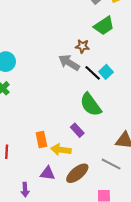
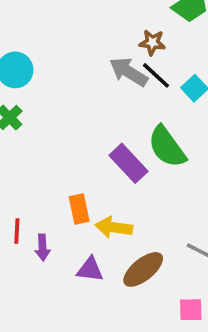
black line: (93, 73) -> (156, 75), moved
purple rectangle: (77, 130) -> (129, 163), moved, size x1.5
purple arrow: (25, 190) -> (43, 247), moved

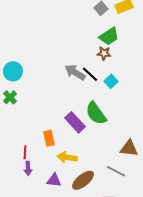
brown star: (152, 42) -> (104, 53), moved
orange rectangle: (79, 209) -> (49, 138), moved
red line: (17, 231) -> (25, 152), moved

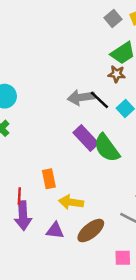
gray arrow: (75, 72) -> (81, 97), turned -40
purple rectangle: (75, 122) -> (86, 138), moved
purple arrow: (28, 168) -> (23, 216), size x1.6

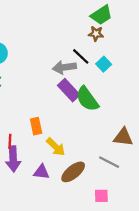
gray arrow: (81, 97) -> (64, 67), moved
yellow arrow: (71, 202) -> (56, 147), turned -144

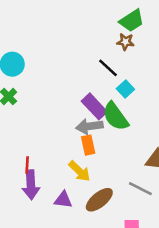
cyan square: (104, 64) -> (125, 89), moved
gray arrow: (64, 67) -> (89, 126), moved
orange rectangle: (36, 126) -> (88, 145), moved

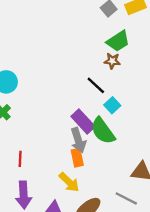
gray arrow: (89, 126) -> (78, 140), turned -100
red line: (27, 165) -> (20, 159), moved

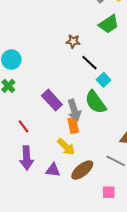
brown star: (112, 61) -> (73, 41), moved
purple rectangle: (83, 122) -> (52, 100), moved
red line: (20, 159) -> (24, 126), turned -40

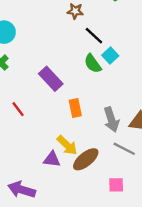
green semicircle: (95, 102) -> (93, 64), moved, size x0.7
gray arrow: (74, 110) -> (111, 120), moved
yellow arrow: (66, 147) -> (67, 145), moved
purple arrow: (27, 158) -> (22, 190), moved, turned 110

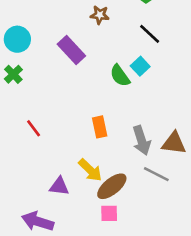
black line: (94, 36) -> (150, 34), moved
purple rectangle: (51, 79) -> (71, 50), moved
purple triangle: (52, 159) -> (59, 186), moved
pink square: (116, 185) -> (109, 213), moved

